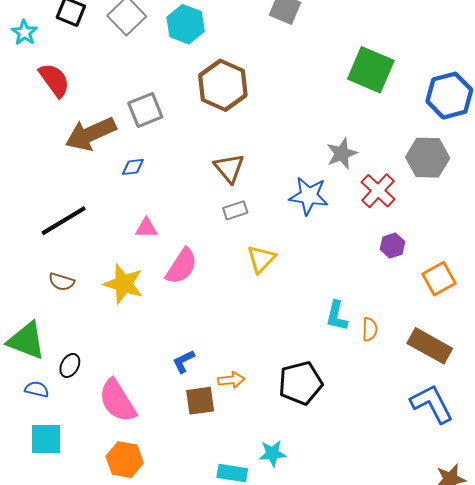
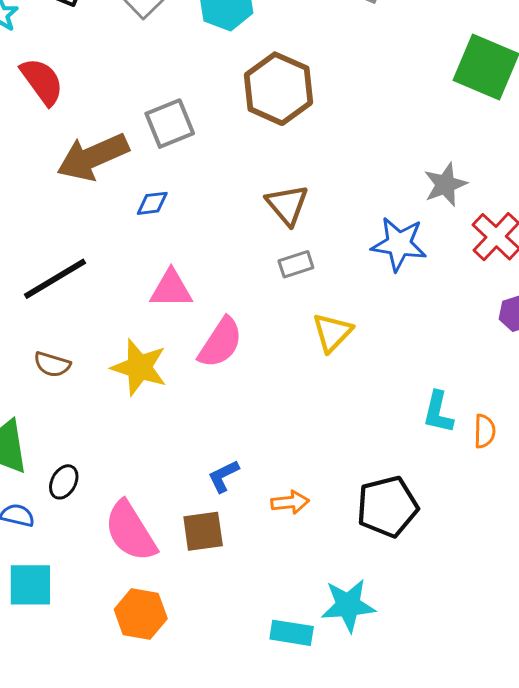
pink triangle: (146, 228) -> (171, 289), size x1.4
brown square: (200, 401) -> (203, 531), moved
cyan star: (273, 453) -> (348, 605), size x1.4

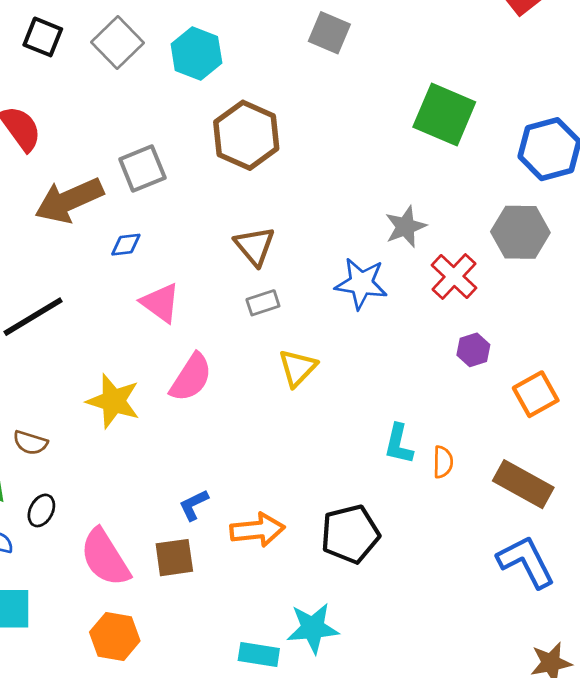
pink triangle: (171, 289) -> (160, 303), moved, turned 36
brown semicircle: (52, 364) -> (30, 443), moved
orange arrow: (290, 502) -> (257, 530), size x1.5

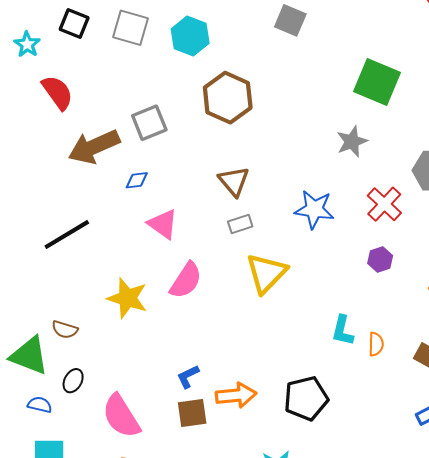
gray square: (118, 42) -> (131, 28), turned -30
gray star: (406, 227) -> (352, 142), moved
purple hexagon: (473, 350) -> (380, 260), moved
yellow triangle: (298, 368) -> (266, 273), size x1.4
brown square: (174, 558) -> (192, 413), moved

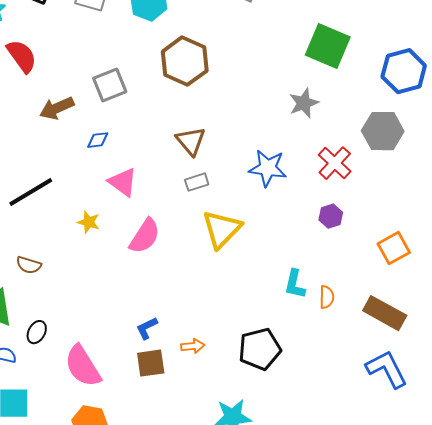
brown arrow: (94, 147) -> (57, 108), size x0.7
yellow star: (127, 298) -> (89, 222), moved, size x0.6
brown semicircle: (65, 329) -> (29, 265), moved
orange arrow: (236, 395) -> (193, 346), size x0.6

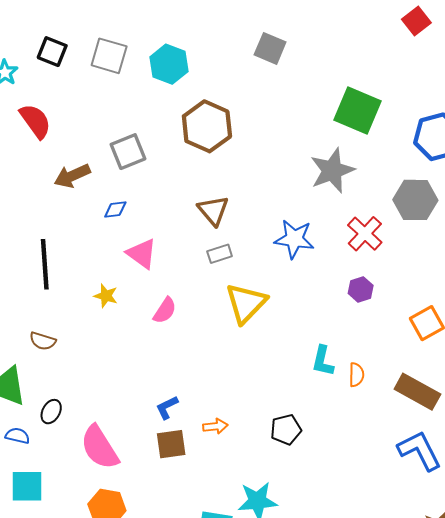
gray star: (304, 103) -> (332, 171), size x1.4
black line: (31, 192) -> (45, 264), turned -63
pink semicircle: (145, 236) -> (165, 311), size x0.7
black pentagon: (260, 349) -> (286, 429), size x0.7

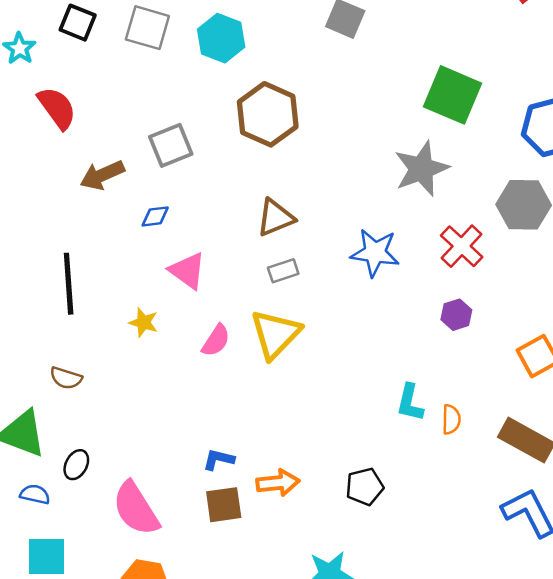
brown triangle: (213, 211) -> (275, 218), turned 48
yellow triangle: (246, 303) -> (275, 334), moved
blue L-shape: (167, 407) -> (219, 459), turned 40
orange arrow: (215, 426) -> (278, 483), size x1.4

